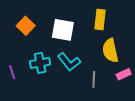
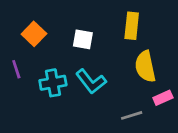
white square: (63, 30) -> (83, 39), size x0.7
purple line: (12, 72) -> (16, 69), moved
gray line: (94, 79) -> (132, 115), moved, turned 70

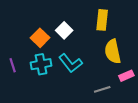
orange square: (34, 34) -> (40, 38), moved
white square: (83, 39) -> (64, 30), turned 35
purple line: (16, 69) -> (13, 65), moved

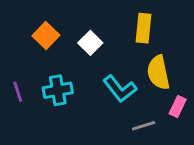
orange square: (40, 38) -> (46, 36), moved
cyan L-shape: (71, 63) -> (120, 89), moved
pink rectangle: (126, 76) -> (178, 107), turned -40

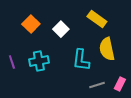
yellow rectangle: (144, 28) -> (97, 19), turned -60
cyan L-shape: (120, 89) -> (81, 60), turned 45
pink rectangle: (178, 107) -> (120, 84), moved

